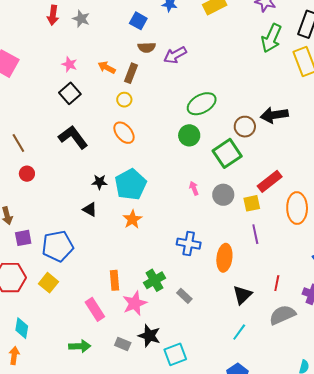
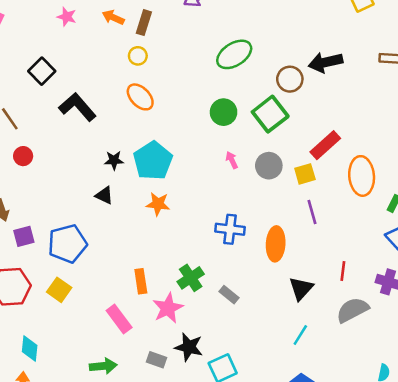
black square: (70, 93) -> (42, 71), moved
green circle: (189, 135) -> (224, 112), moved
orange star: (132, 219) -> (158, 204), turned -30

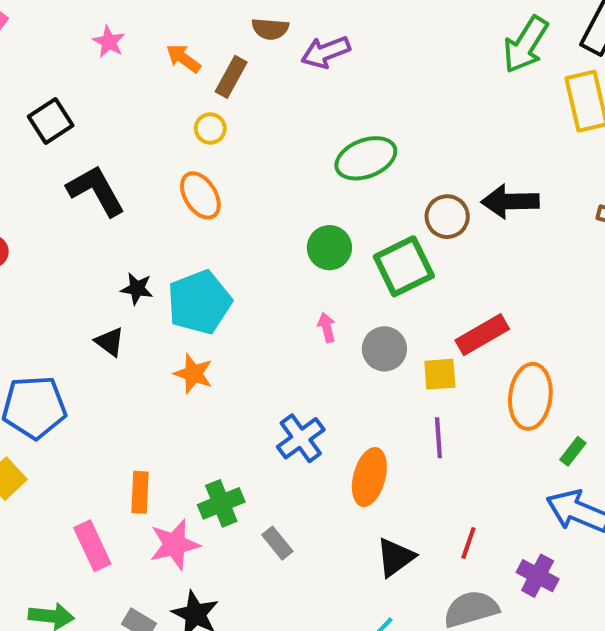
blue cross: (230, 229) -> (301, 438), turned 36

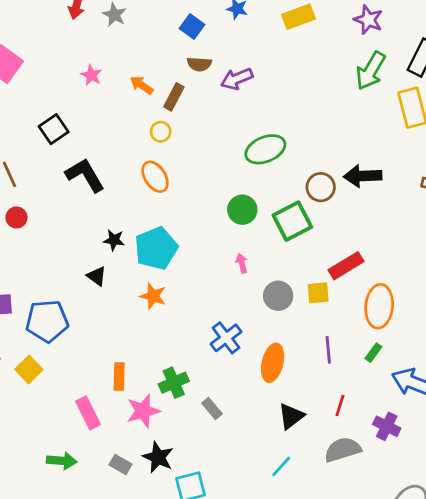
gray circle: (384, 349) -> (278, 296), moved
purple line: (438, 438) -> (328, 350), moved
green rectangle: (573, 451) -> (373, 353), moved

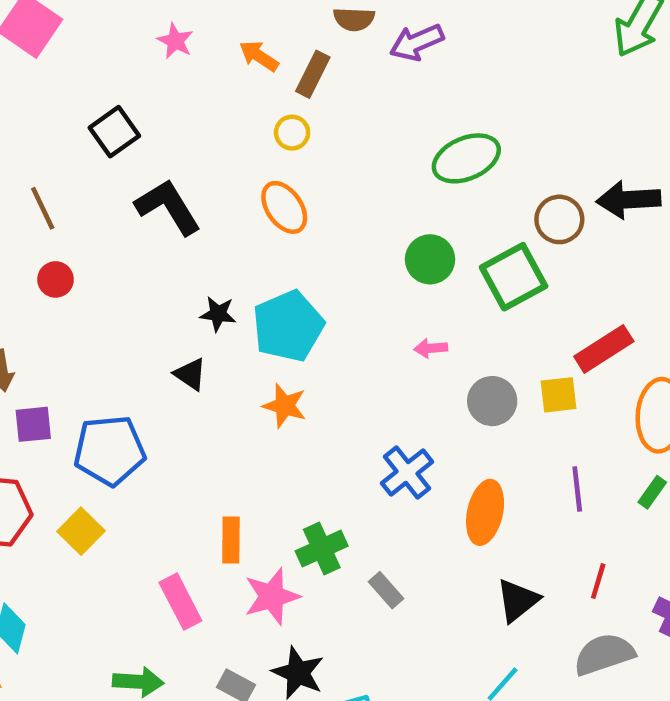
pink arrow: (242, 263) -> (431, 348), turned -78

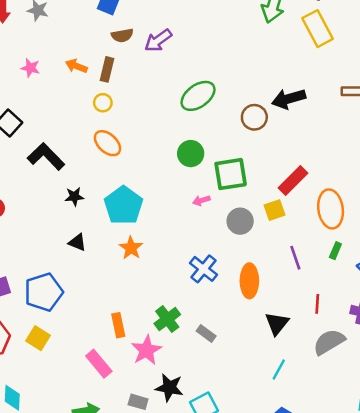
green square: (514, 277) -> (231, 174), moved, turned 32
black star: (218, 314) -> (74, 197), moved
orange star: (285, 406) -> (131, 248), turned 30

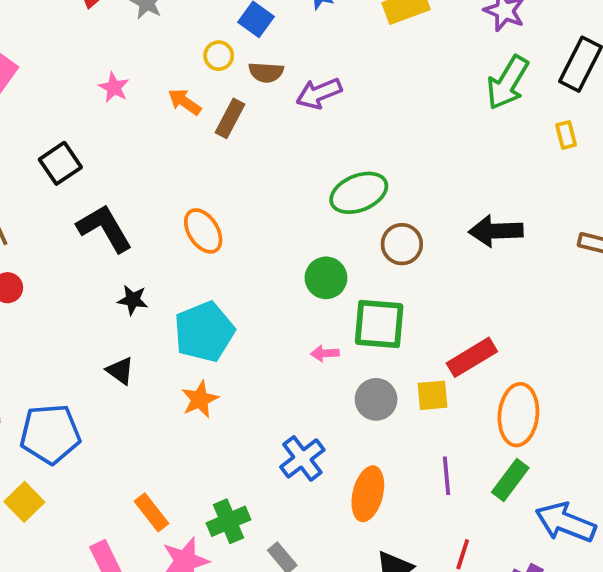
yellow rectangle: (318, 29) -> (566, 135), size x0.5
yellow circle: (103, 103) -> (219, 56), moved
brown circle: (254, 117) -> (402, 244), moved
green rectangle: (335, 251) -> (510, 480), size x1.5
orange rectangle: (118, 325) -> (152, 512), turned -40

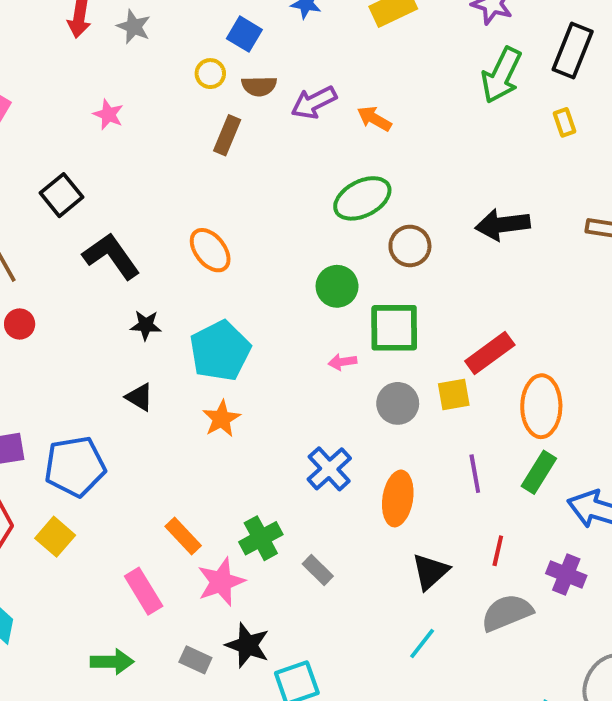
orange arrow: (185, 102) -> (374, 119), moved

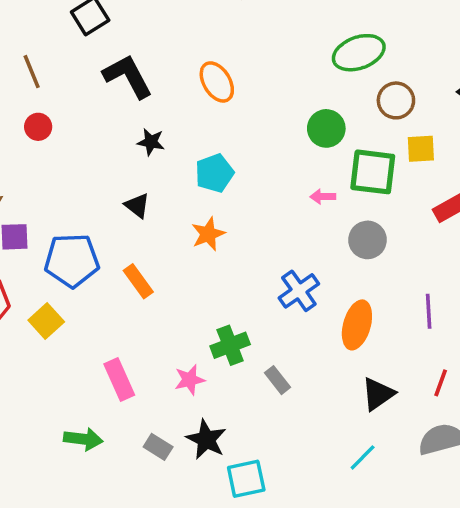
cyan pentagon: (220, 351) -> (214, 173), size x0.7
yellow square: (454, 394) -> (421, 149), moved
orange rectangle: (183, 536) -> (138, 281), moved
pink star: (221, 582) -> (190, 380), size x0.7

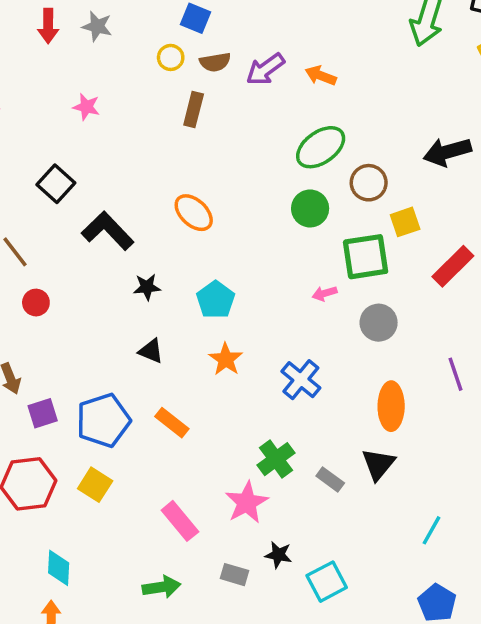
green circle: (326, 128) -> (310, 208), moved
blue cross: (299, 291) -> (301, 380), moved
pink star: (190, 380) -> (247, 503), size x1.4
black triangle: (378, 394) -> (378, 464), moved
black star: (206, 439) -> (278, 555), size x0.7

